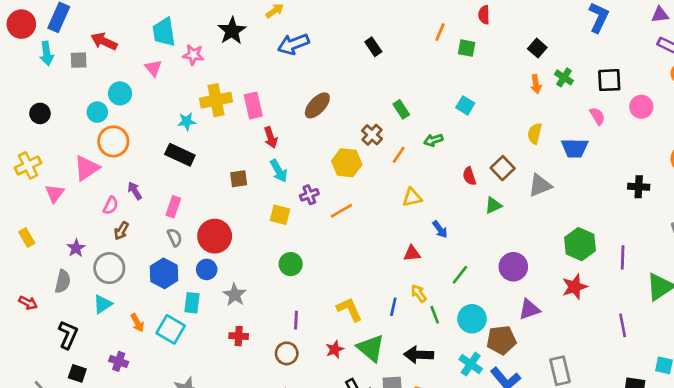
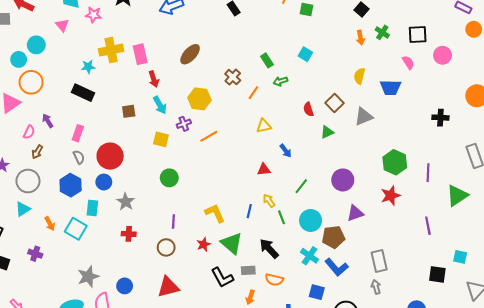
green rectangle: (401, 109) -> (267, 60), moved
yellow hexagon: (347, 163) -> (199, 99), moved
black arrow: (419, 355) -> (269, 249), turned 45

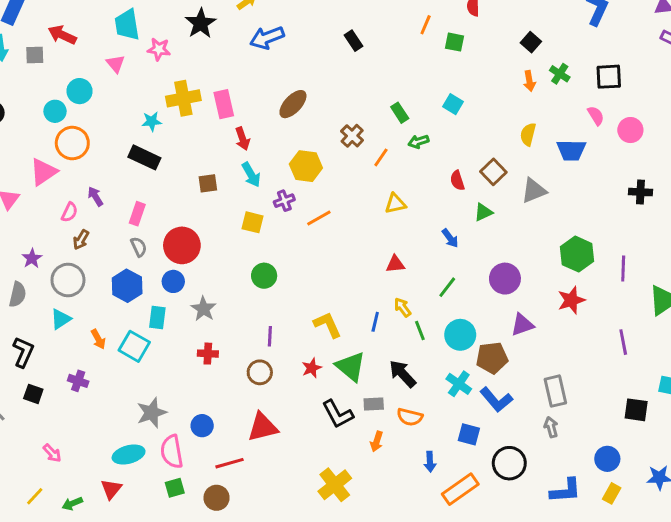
pink circle: (443, 55) -> (630, 130), moved
blue arrow: (286, 151) -> (450, 238), moved

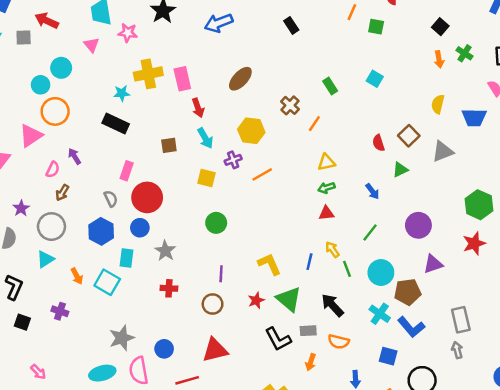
green arrow: (418, 142) -> (326, 188), moved
pink rectangle: (137, 214) -> (127, 171), moved

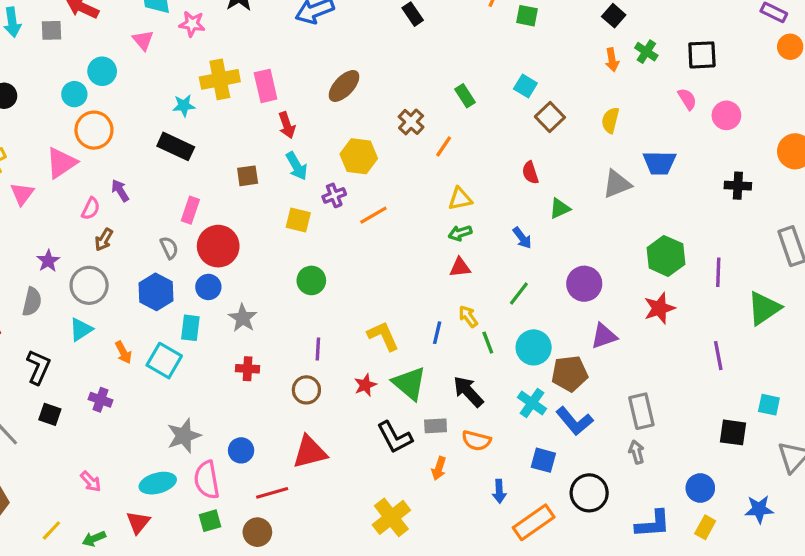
blue trapezoid: (474, 117) -> (659, 163), moved
brown square: (409, 136) -> (550, 117), moved
pink arrow: (38, 372) -> (91, 481), moved

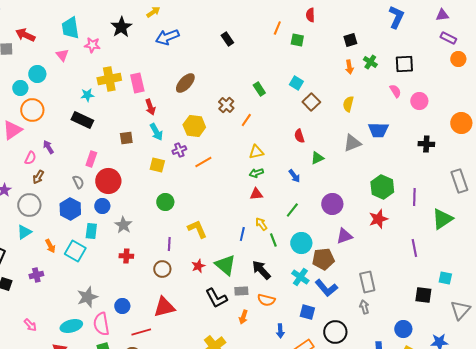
black square: (614, 16) -> (350, 40), turned 32
yellow L-shape: (383, 336) -> (197, 229), moved
purple cross: (100, 400) -> (36, 275), turned -32

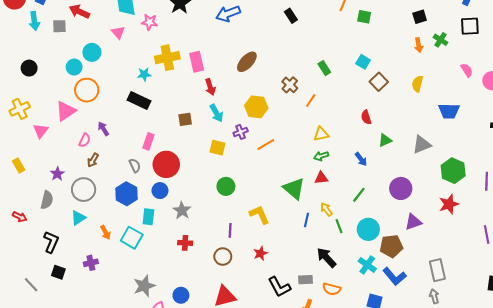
black square: (404, 64) -> (470, 26), moved
gray triangle: (352, 143) -> (422, 145), moved
green triangle: (225, 265) -> (294, 188), moved

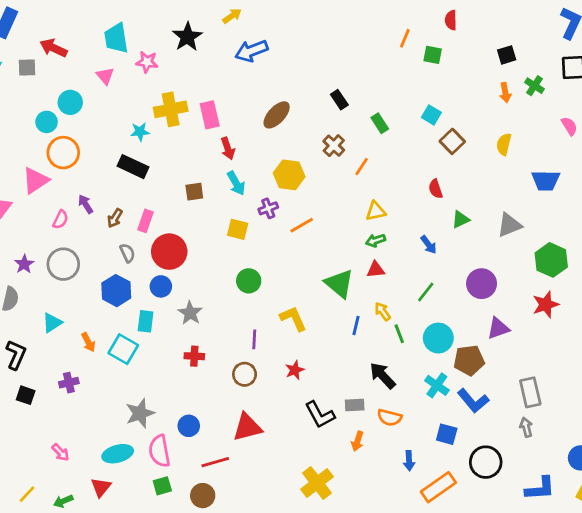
black rectangle: (291, 16) -> (339, 100), moved
brown arrow: (93, 160) -> (115, 218), moved
gray circle: (84, 190) -> (63, 264), moved

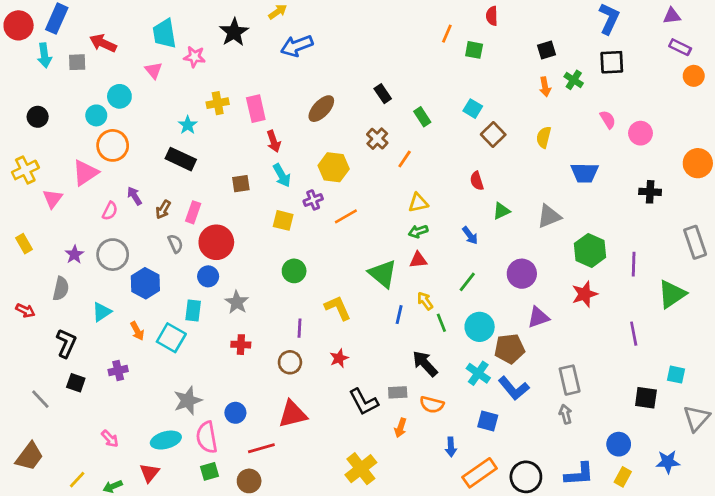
yellow cross: (171, 109) -> (218, 103), size x0.7
cyan star: (140, 132) -> (188, 125), turned -30
blue hexagon: (116, 291) -> (145, 283), moved
black circle: (486, 462) -> (526, 477), moved

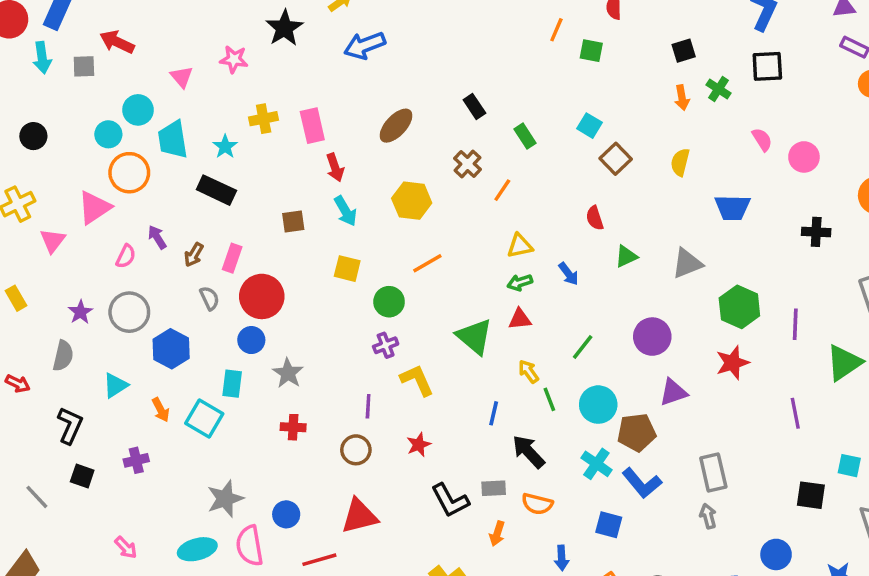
cyan trapezoid: (164, 34) -> (173, 140), moved
purple cross: (313, 200) -> (386, 345), moved
blue arrow: (470, 235) -> (569, 274), moved
green circle: (294, 271) -> (389, 302), moved
blue line: (399, 315) -> (494, 413), moved

